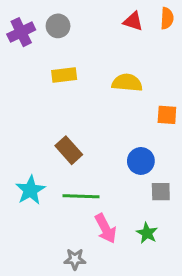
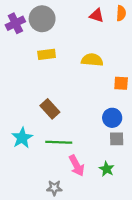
gray circle: (58, 26) -> (42, 19), size x1.5
blue circle: (141, 161) -> (112, 118), moved

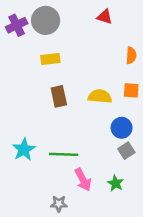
orange semicircle: (121, 13) -> (131, 55), moved
yellow semicircle: (92, 60) -> (100, 96), moved
brown rectangle: (50, 109) -> (59, 96), moved, turned 30
gray square: (117, 139) -> (126, 151), turned -32

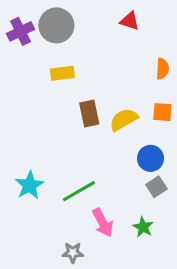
brown rectangle: (59, 96) -> (89, 114), moved
yellow semicircle: (100, 96) -> (124, 120), turned -35
green line: (64, 154) -> (79, 191), turned -32

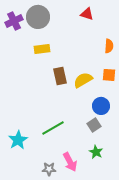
cyan star: (29, 185) -> (18, 140), moved
gray square: (156, 187) -> (94, 125), moved
pink arrow: (103, 223) -> (70, 162), moved

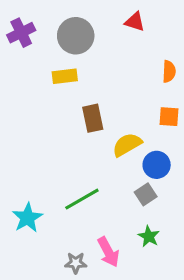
gray circle: (38, 17) -> (76, 36), moved
yellow semicircle: (83, 80) -> (127, 145), moved

